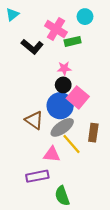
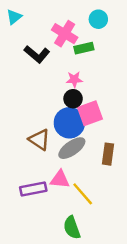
pink square: (78, 97) -> (90, 113), turned 30
yellow line: (72, 144) -> (83, 194), moved
purple rectangle: (37, 176) -> (33, 189), moved

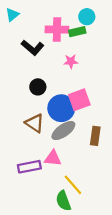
pink cross: (65, 34) -> (57, 29), turned -30
green rectangle: (84, 48) -> (77, 32), moved
pink star: (74, 79) -> (71, 61), moved
black circle: (73, 99) -> (38, 87), moved
yellow line: (83, 194) -> (73, 185), moved

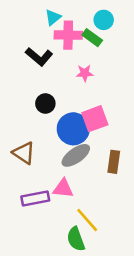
cyan triangle: (12, 15) -> (53, 17), moved
green rectangle: (77, 32) -> (92, 38), turned 49
brown triangle: (35, 123) -> (24, 153), moved

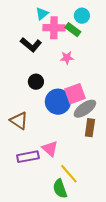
gray ellipse: (76, 155) -> (85, 109), moved
pink triangle: (63, 188) -> (50, 149), turned 36

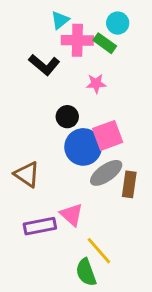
black circle: (36, 82) -> (67, 117), moved
gray ellipse: (85, 109) -> (106, 173), moved

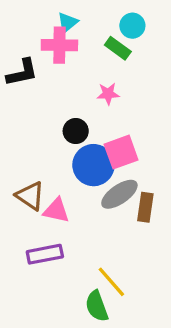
pink cross: (77, 40) -> (59, 45), moved
black L-shape: (44, 65) -> (22, 73), moved, turned -52
pink triangle: (72, 215) -> (56, 210), moved, turned -30

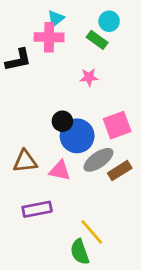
black circle: (76, 131) -> (62, 121), moved
pink square: (121, 152) -> (117, 125), moved
brown triangle: (30, 196) -> (25, 161), turned -40
brown rectangle: (145, 207) -> (120, 171), turned 50
pink triangle: (56, 210) -> (60, 171), moved

